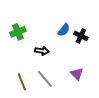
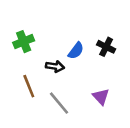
blue semicircle: (64, 30) -> (76, 51), moved
brown line: (22, 82) -> (29, 86), moved

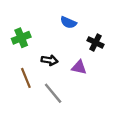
blue semicircle: (76, 51) -> (68, 22), moved, turned 77
purple triangle: (101, 97) -> (79, 67), moved, turned -35

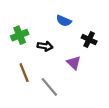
black arrow: (49, 60) -> (45, 46), moved
purple triangle: (79, 67) -> (74, 63), turned 32

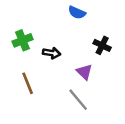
blue semicircle: (64, 21) -> (77, 13), moved
gray line: (49, 87) -> (78, 100), moved

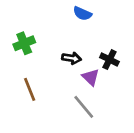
black cross: (102, 45) -> (109, 60), moved
black arrow: (52, 53) -> (72, 58), moved

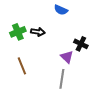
black arrow: (72, 58) -> (38, 32), moved
gray line: (84, 107) -> (62, 79), turned 48

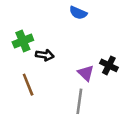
black arrow: (38, 32) -> (45, 55), moved
black cross: (81, 44) -> (109, 65), moved

